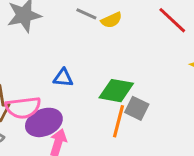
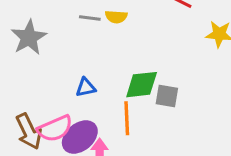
yellow semicircle: (112, 20) -> (116, 17), turned 45
orange line: (118, 121) -> (127, 118), moved

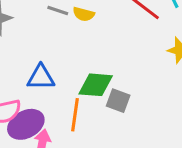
blue triangle: (86, 88) -> (41, 77), size x1.4

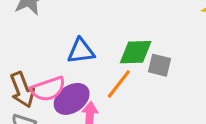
orange line: (75, 115) -> (119, 84), turned 36

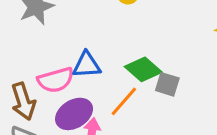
green diamond: (136, 52) -> (143, 69), turned 40
pink semicircle: (48, 89) -> (56, 80), moved

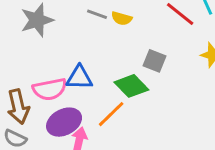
gray square: (167, 84) -> (155, 61), moved

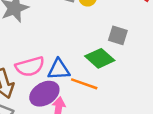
blue triangle: (79, 78) -> (59, 69), moved
orange line: (111, 114) -> (84, 84), turned 68

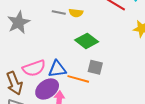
gray square: (118, 35) -> (95, 67), moved
green diamond: (100, 58) -> (87, 41), moved

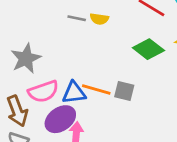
gray star: (19, 22) -> (26, 59), moved
green diamond: (87, 41) -> (148, 49), moved
orange line: (78, 79) -> (96, 89), moved

